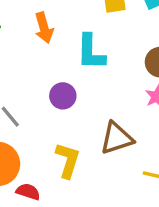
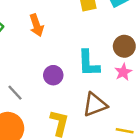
cyan L-shape: (91, 52) -> (89, 63), moved

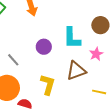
pink star: (123, 72) -> (96, 54), moved

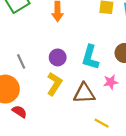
yellow L-shape: (48, 85) -> (54, 84), moved

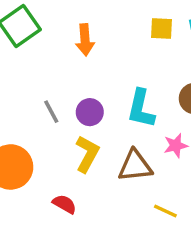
gray line: (21, 61) -> (51, 112), moved
red semicircle: (19, 112) -> (64, 204), moved

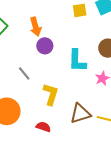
purple circle: (90, 112) -> (45, 46), moved
brown triangle: (135, 166) -> (80, 114), moved

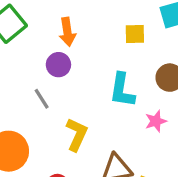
yellow square: (80, 10) -> (135, 34), moved
purple circle: (45, 46) -> (58, 65), moved

